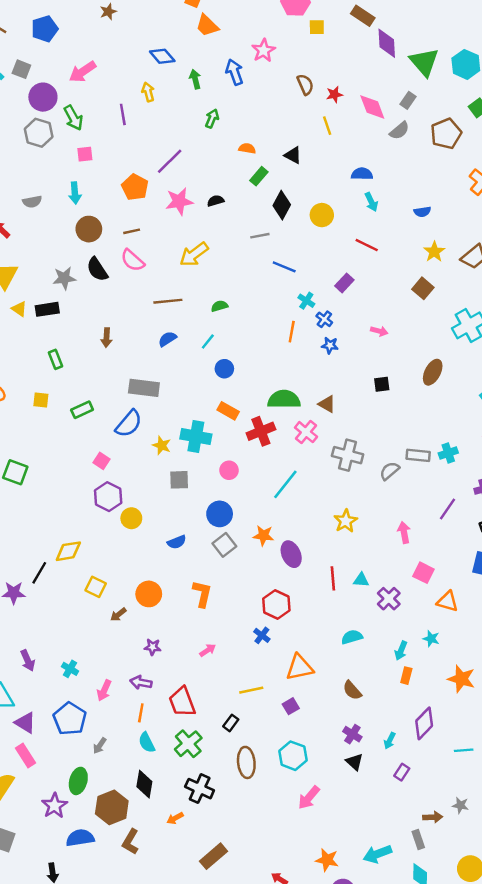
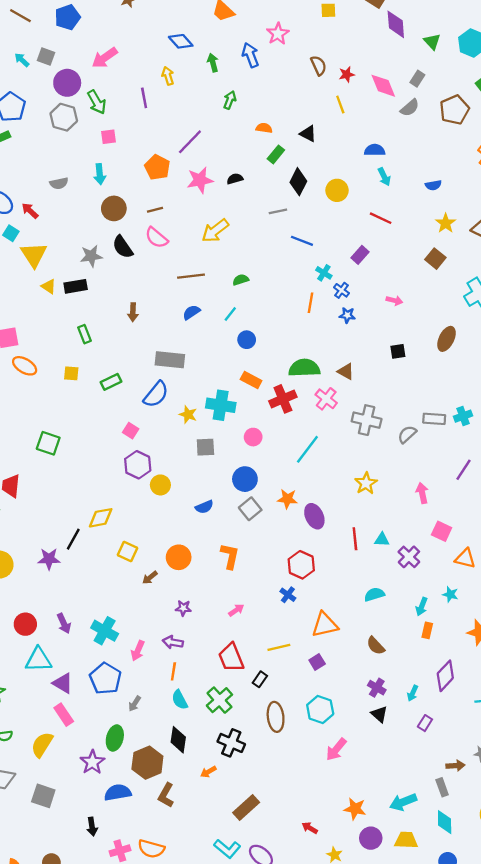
green triangle: (424, 62) -> (432, 42), size x0.6
cyan cross: (70, 669) -> (105, 631), size x1.6
red trapezoid: (182, 702) -> (231, 658), moved

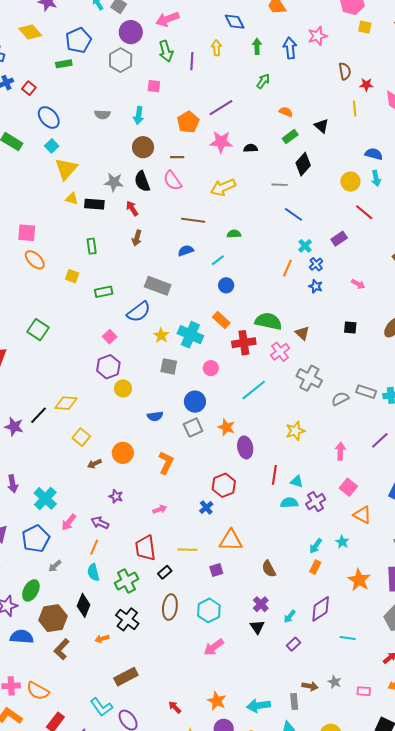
green arrow: (97, 102) -> (166, 51), moved
yellow circle: (337, 190) -> (350, 182), moved
red arrow: (30, 211) -> (132, 208), moved
yellow triangle: (49, 286) -> (72, 199), turned -32
cyan semicircle: (374, 594) -> (289, 503), moved

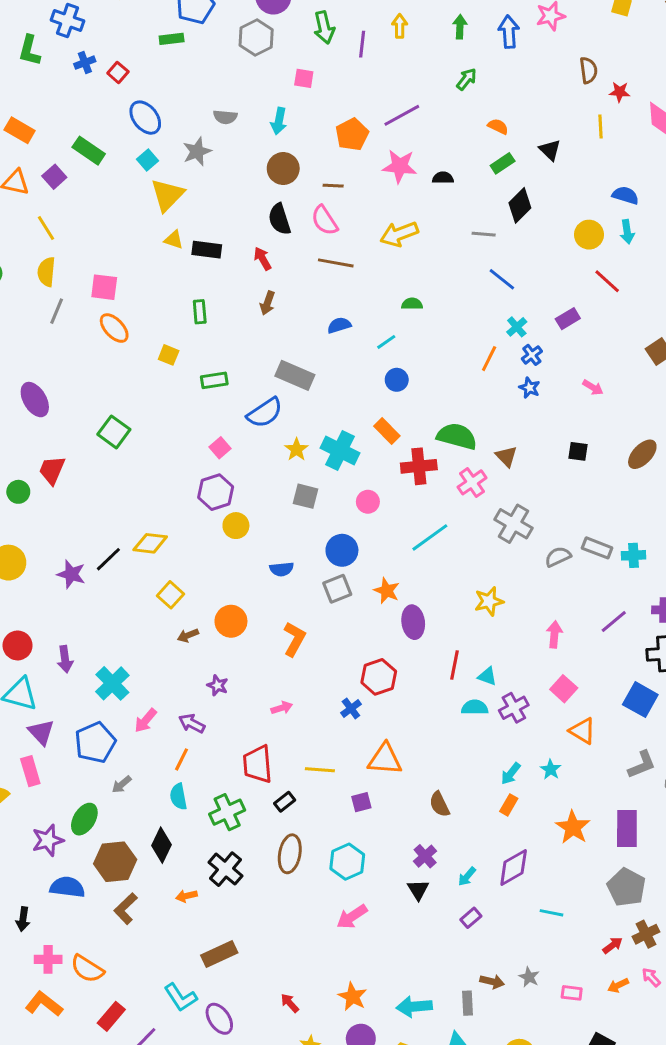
gray star: (114, 182) -> (197, 152), moved, turned -30
brown line: (193, 220) -> (336, 263), moved

